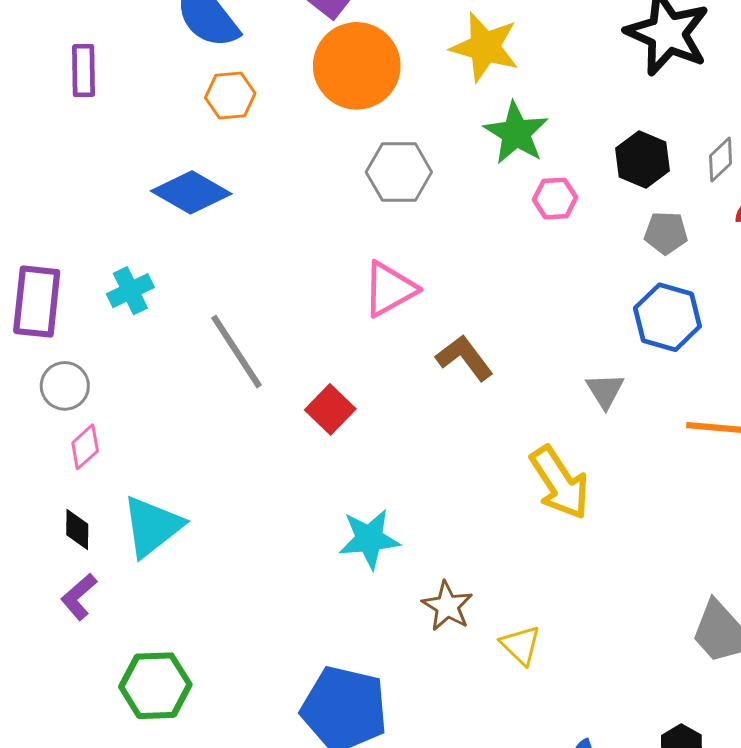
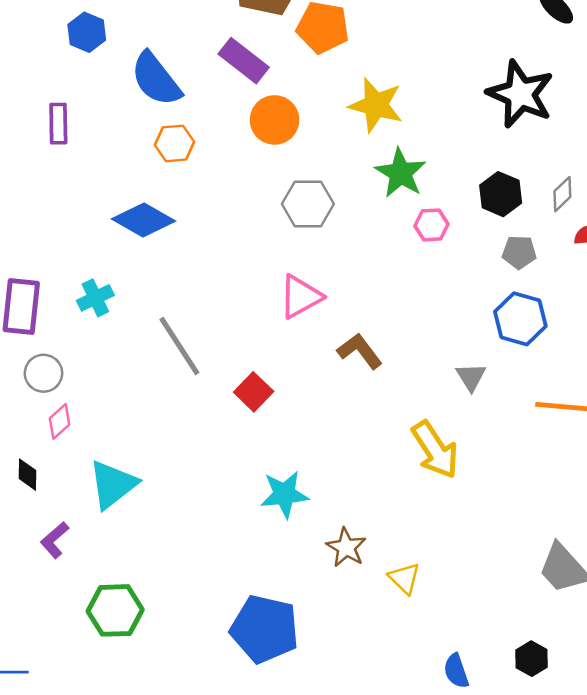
orange circle: (357, 66) -> (275, 120), size x0.7
black diamond: (77, 530) -> (27, 475), moved

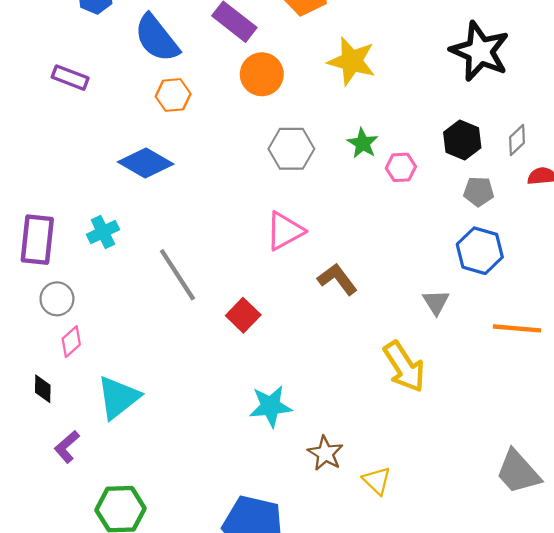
purple rectangle: (58, 124) -> (70, 78), turned -68
green star: (401, 173) -> (363, 143), moved, size x0.7

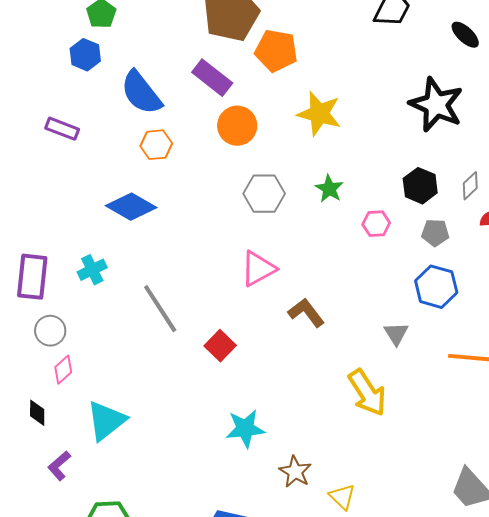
pink hexagon: (401, 167) -> (376, 224), moved

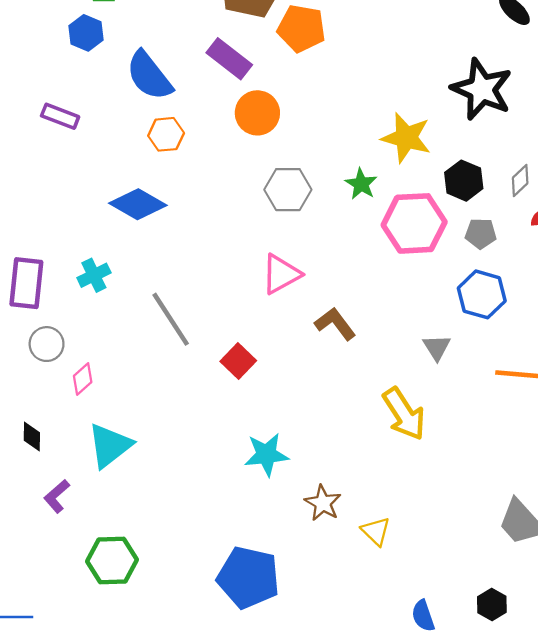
yellow star: (319, 114) -> (406, 138), moved
pink hexagon: (376, 224) -> (414, 223), size x2.0
pink diamond: (63, 370) -> (83, 379), moved

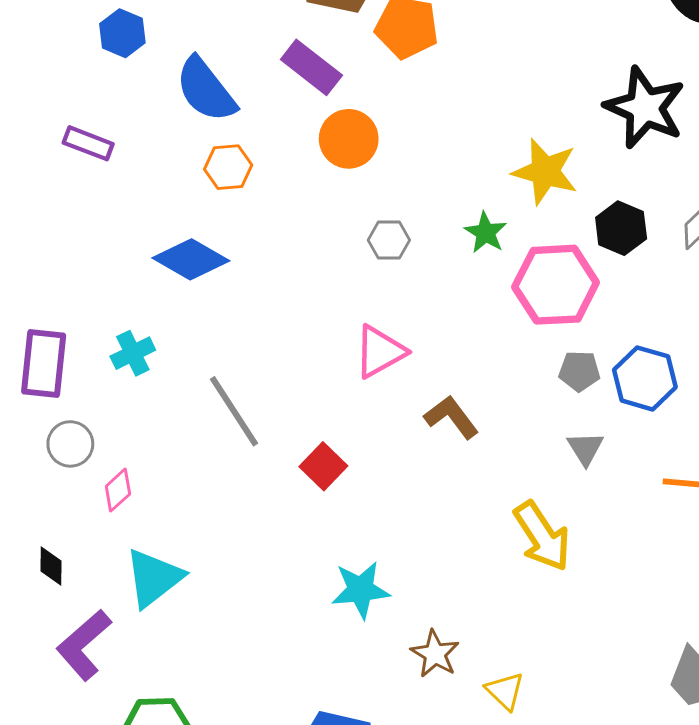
gray hexagon: (288, 190) -> (389, 240), size x0.7
gray pentagon: (481, 234) -> (579, 371), moved
purple L-shape: (57, 496) -> (84, 645), size x1.6

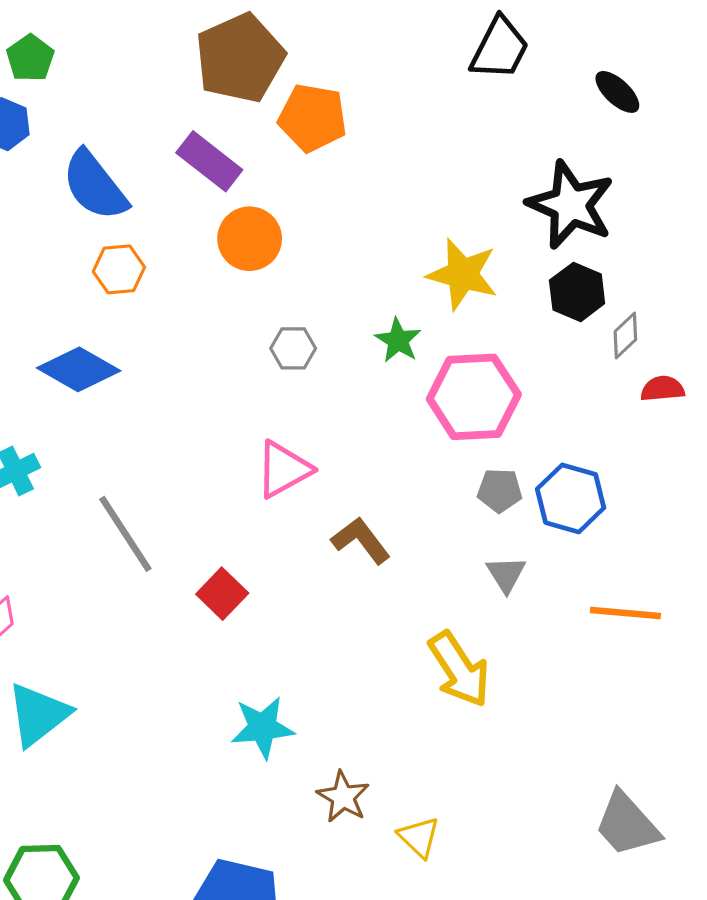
black hexagon: (621, 228) -> (577, 292), moved

